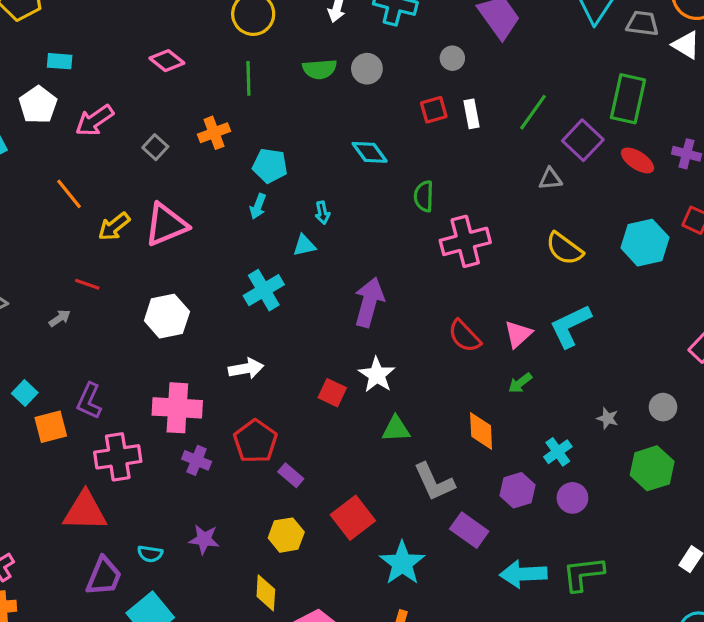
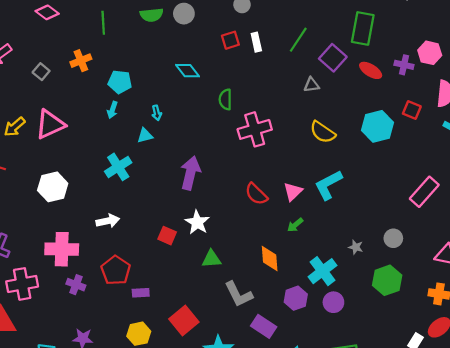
cyan cross: (558, 452) -> (322, 271), size x1.5
purple rectangle: (291, 475) -> (141, 293), turned -42

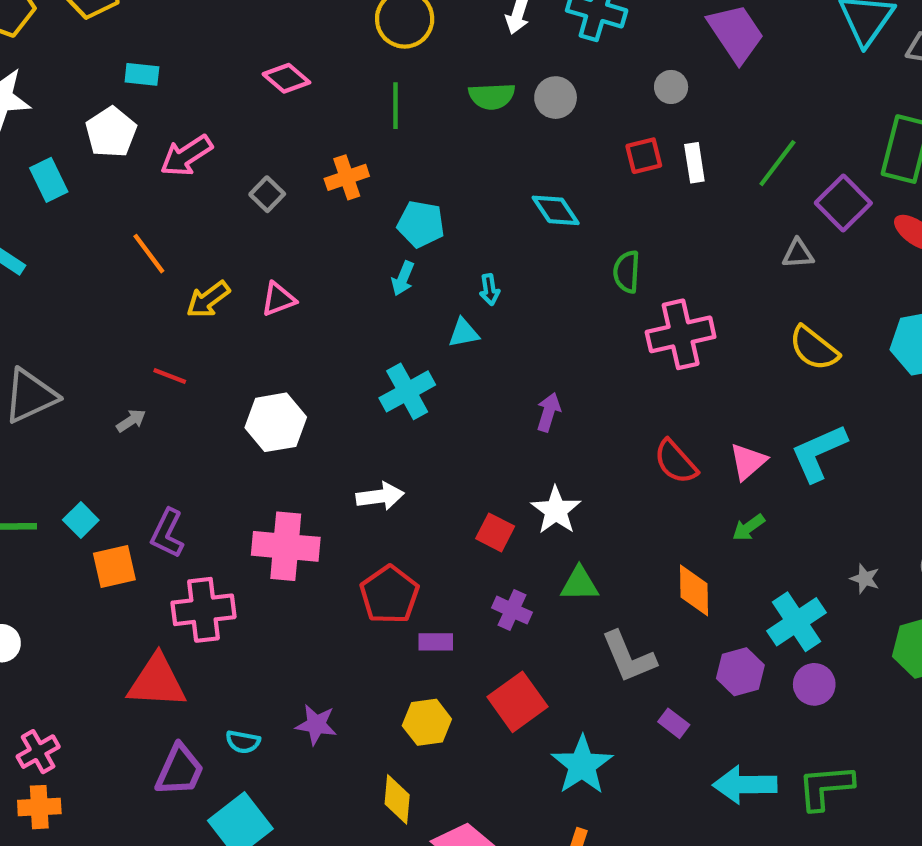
pink triangle: (50, 124) -> (278, 299), size x0.6
purple arrow: (190, 173) -> (549, 412), size x0.6
purple cross: (76, 285) -> (512, 610), moved
purple rectangle: (264, 326) -> (674, 723), size x0.6

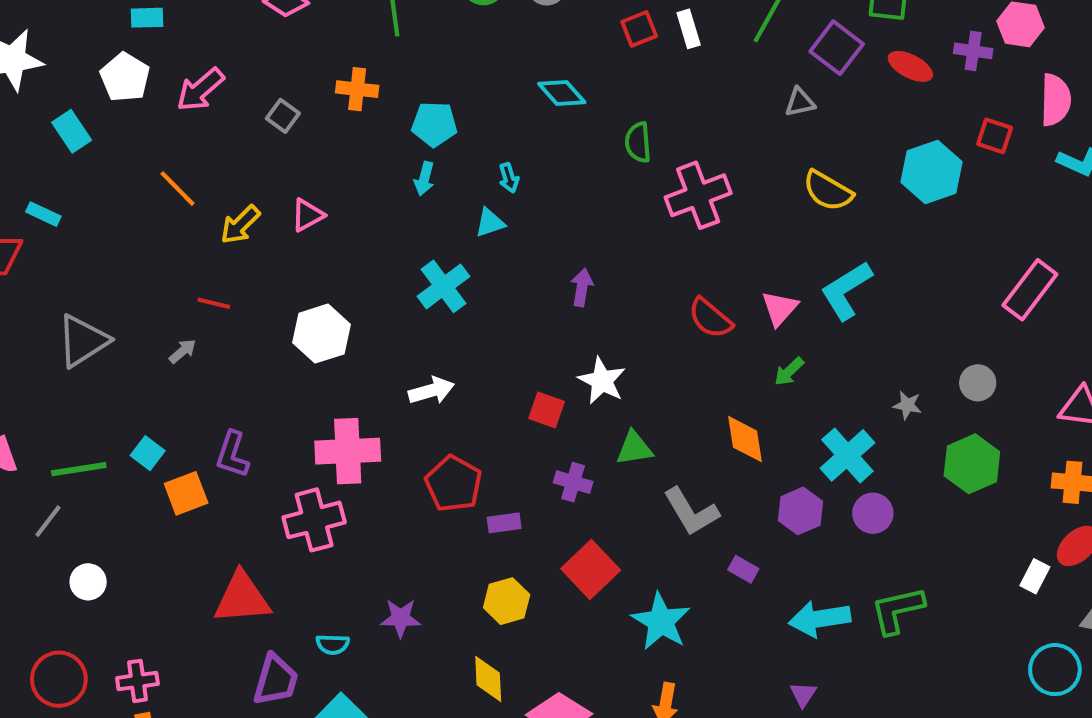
orange cross: (347, 177) -> (357, 89), turned 33
pink cross: (203, 610) -> (314, 520), moved
pink cross: (38, 752) -> (137, 681), turned 30

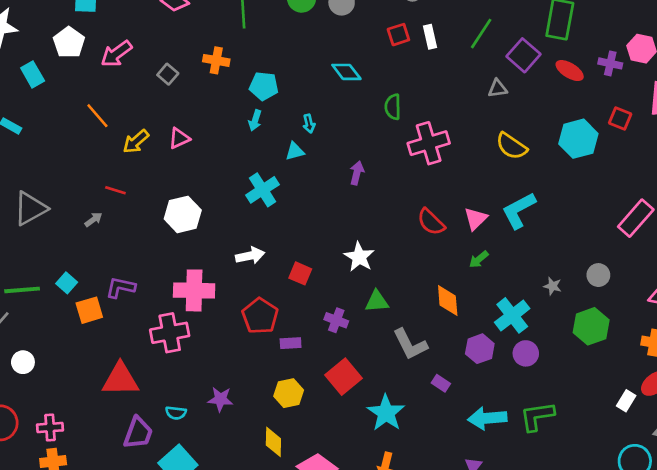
purple arrow: (582, 287) -> (357, 173), moved
red square: (547, 410) -> (300, 273), moved
purple L-shape: (232, 454) -> (121, 287), turned 80

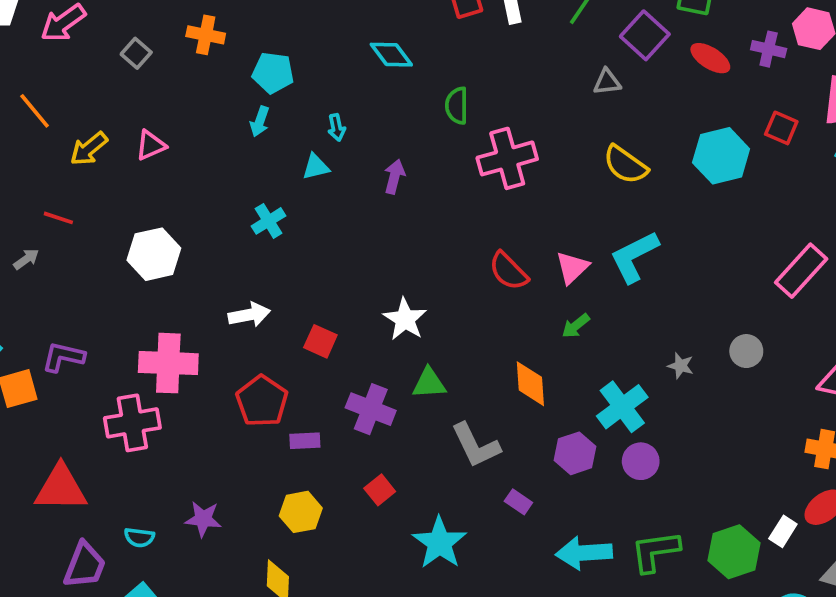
purple arrow: (357, 173) -> (394, 177), moved
cyan cross: (262, 190) -> (269, 221), size x0.7
purple cross: (336, 320) -> (371, 409), size x1.4
green hexagon: (591, 326) -> (734, 552), moved
red square: (344, 377) -> (380, 490), size x0.6

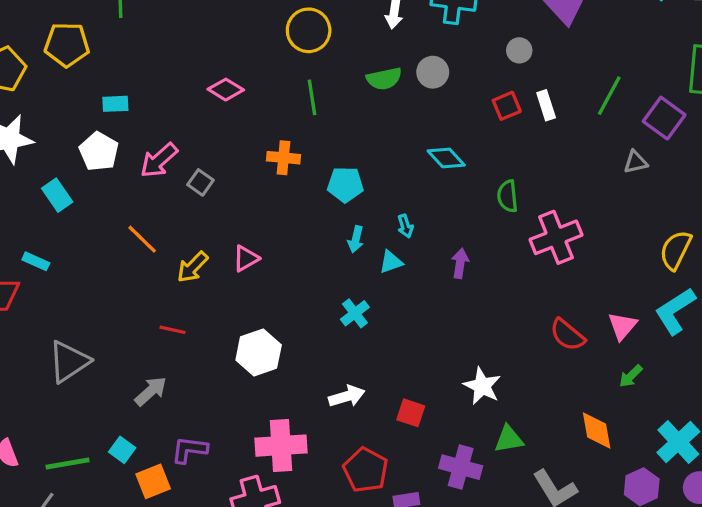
gray square: (136, 53) -> (201, 182), moved
cyan arrow: (260, 121) -> (356, 239), moved
yellow semicircle: (625, 165) -> (676, 250), moved, turned 87
gray arrow: (26, 259) -> (151, 391), moved, size x1.5

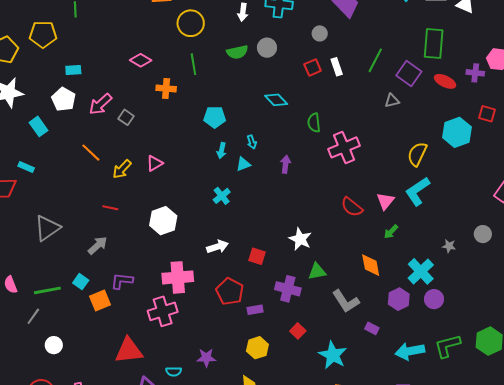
orange cross: (283, 158) -> (166, 89), moved

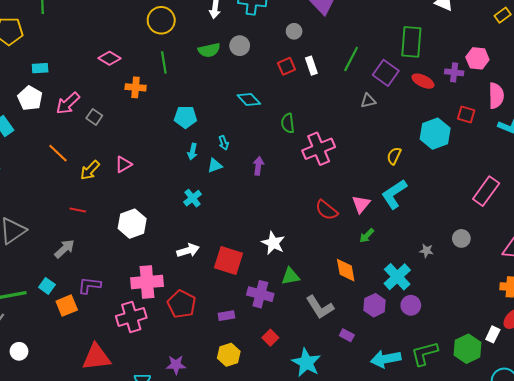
yellow semicircle: (417, 154) -> (394, 156), size x0.7
red square: (257, 256) -> (229, 260), size x1.6
red pentagon: (230, 292) -> (182, 304), moved

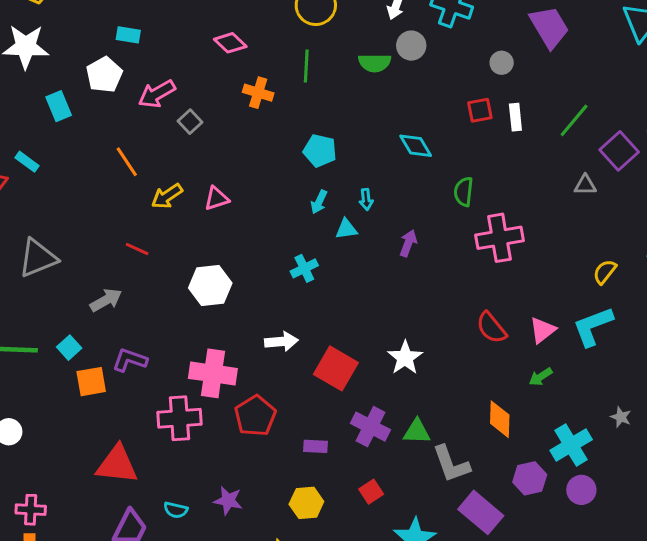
gray circle: (240, 46) -> (411, 46), moved
green triangle: (290, 276) -> (417, 432), moved
purple rectangle: (347, 335) -> (481, 512), size x2.0

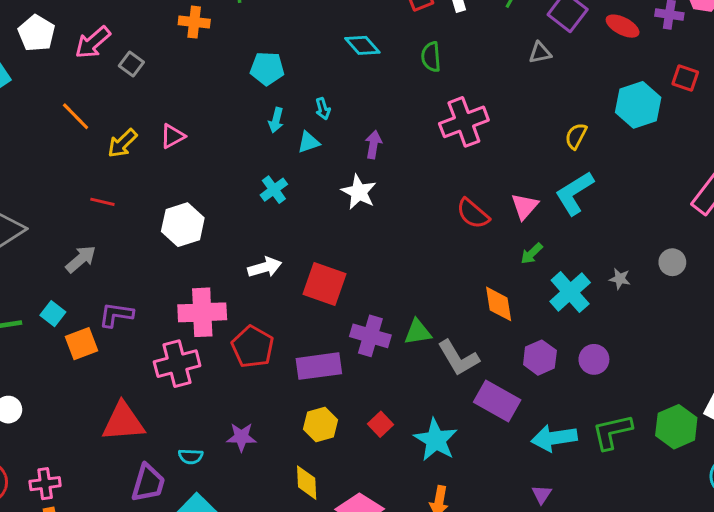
green semicircle: (464, 192) -> (431, 57), moved
white star: (405, 358) -> (359, 192), moved
cyan cross: (571, 445) -> (570, 292), moved
purple rectangle: (315, 446) -> (319, 366), size x1.8
red square: (371, 492) -> (381, 424), moved

